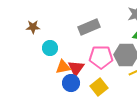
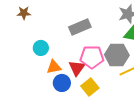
brown star: (33, 27) -> (24, 13), moved
red triangle: (76, 68) -> (77, 68), moved

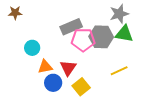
gray hexagon: (117, 55) -> (101, 37), moved
pink pentagon: (92, 57) -> (83, 40), moved

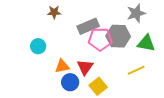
brown star: (15, 13) -> (54, 12), moved
green triangle: (124, 34) -> (146, 43), moved
cyan circle: (32, 48) -> (38, 46), moved

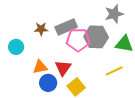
brown star: (54, 12) -> (41, 29), moved

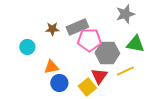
gray hexagon: (96, 37) -> (107, 53), moved
red triangle: (63, 68) -> (99, 76), moved

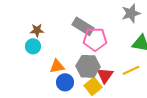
gray rectangle: (77, 27) -> (83, 26), turned 55
brown star: (52, 29) -> (37, 30), moved
gray hexagon: (107, 53) -> (88, 66), moved

